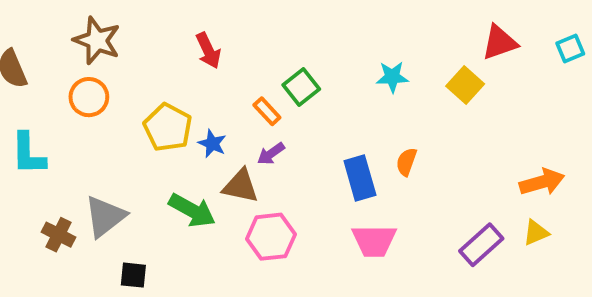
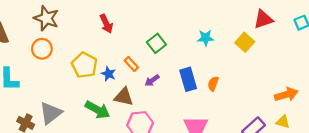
orange rectangle: (267, 111) -> (131, 64), moved
purple arrow: (271, 154) -> (152, 80), moved
blue rectangle: (360, 178) -> (188, 79), moved
yellow triangle: (536, 233) -> (283, 122), turned 40

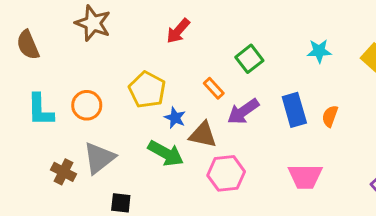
red arrow: (106, 24) -> (178, 31), turned 66
orange circle: (42, 49) -> (87, 105), moved
blue star: (108, 74) -> (175, 118), moved
purple arrow: (152, 80) -> (243, 111), size x1.5

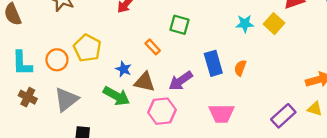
cyan star: (319, 51) -> (245, 24), moved
green square: (249, 59) -> (179, 25), turned -36
yellow pentagon: (147, 90) -> (87, 48), moved
purple arrow: (243, 111) -> (181, 81), moved
brown cross: (64, 172) -> (28, 97), moved

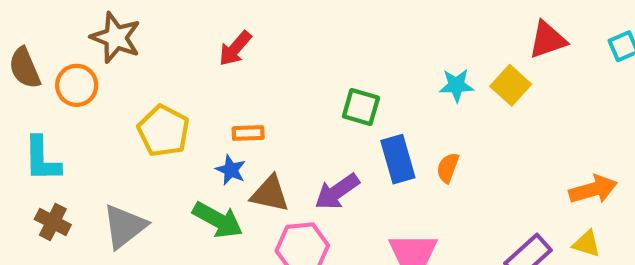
green square: (179, 25) -> (361, 107), moved
orange rectangle: (153, 47) -> (248, 133), moved, turned -49
orange circle: (57, 60) -> (77, 85), moved

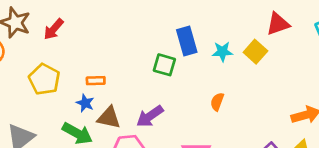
red arrow: (235, 48) -> (54, 29), moved
blue rectangle: (398, 159) -> (187, 41), moved

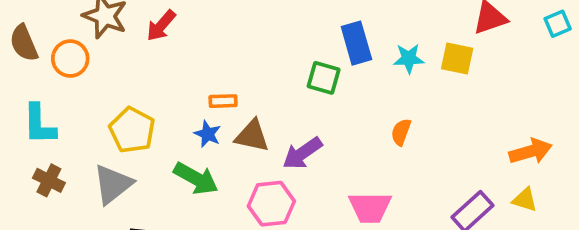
yellow square: (255, 52) -> (457, 59), turned -30
yellow pentagon: (44, 79) -> (132, 130), moved
brown triangle: (109, 118) -> (252, 136), moved

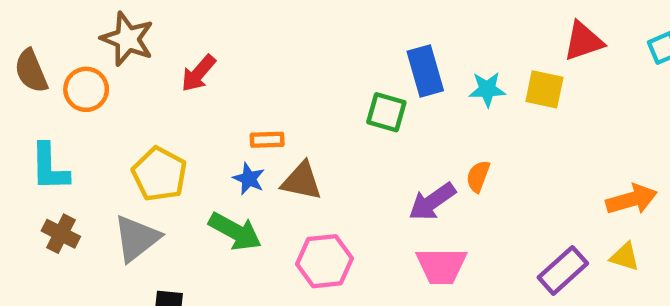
red arrow: (161, 26) -> (198, 73), moved
purple arrow: (302, 153) -> (432, 202), moved

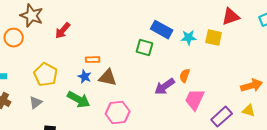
blue rectangle: (425, 71) -> (162, 30), turned -45
gray triangle: (137, 238) -> (36, 103), size x0.6
pink trapezoid: (441, 266) -> (195, 100), moved, turned 115

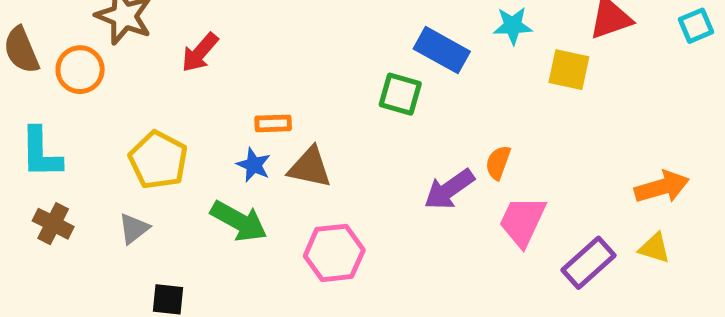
cyan star: (189, 38) -> (513, 26), moved

